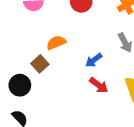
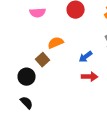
red arrow: (99, 85) -> (90, 77), turned -35

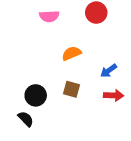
brown square: (43, 60) -> (71, 89), moved, turned -32
black semicircle: (27, 103) -> (26, 119), moved

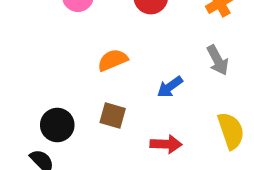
red arrow: (114, 95) -> (166, 144), moved

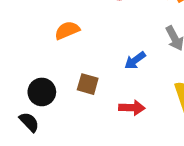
orange semicircle: (113, 60) -> (67, 30), moved

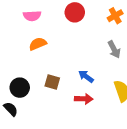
blue arrow: (135, 60) -> (86, 76), moved, turned 72

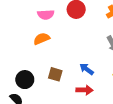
pink semicircle: (32, 16) -> (46, 15), moved

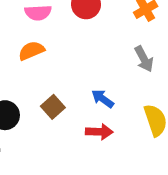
brown square: (55, 74) -> (53, 107), turned 32

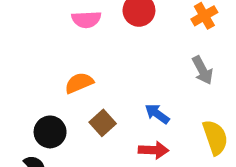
orange semicircle: (31, 51) -> (79, 83), moved

